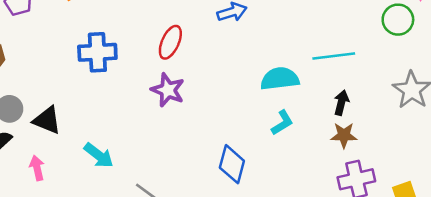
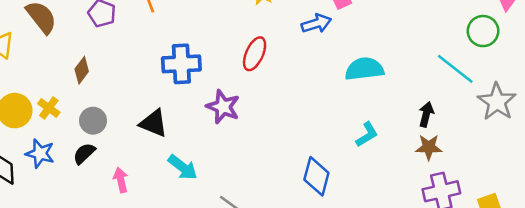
cyan line: (334, 56) -> (455, 69), moved, turned 45
cyan semicircle: (280, 79) -> (364, 69), moved
purple star: (168, 90) -> (223, 107), moved
black triangle: (47, 120) -> (154, 123), moved

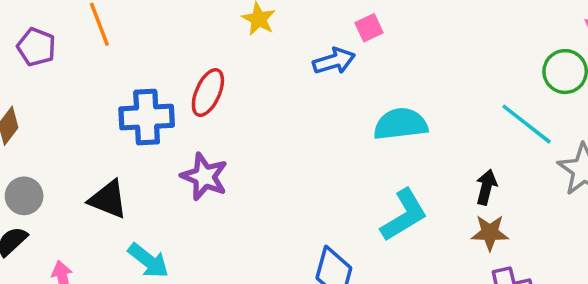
red ellipse: (255, 54) -> (208, 93), moved
cyan L-shape: (367, 135) -> (404, 215), size x1.5

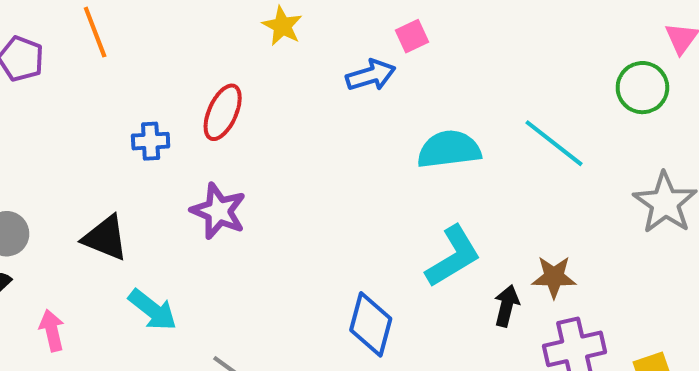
blue cross: (147, 117) -> (151, 141), size x0.6
cyan line: (527, 124) -> (554, 143), moved
black arrow: (486, 187) -> (507, 306), moved

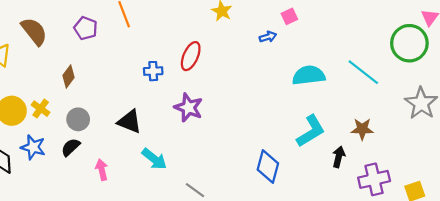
blue arrow: (371, 75) -> (268, 37), size x0.7
green circle: (642, 88) -> (409, 43), size x1.4
brown star: (554, 277) -> (362, 129), moved

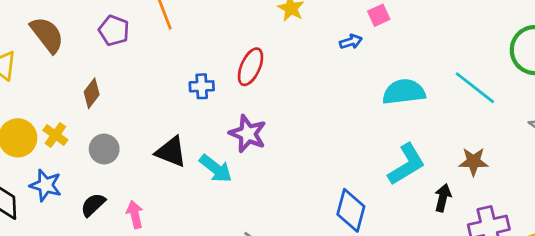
black semicircle: (71, 147) -> (93, 205), moved
cyan arrow: (154, 159) -> (216, 169), moved

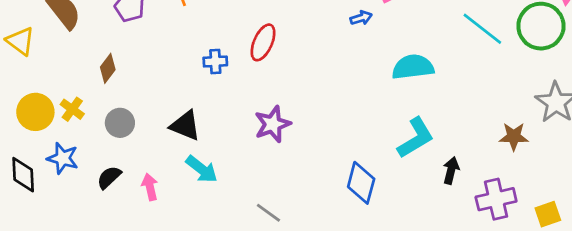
cyan line: (475, 88) -> (482, 29), moved
purple star: (248, 134) -> (273, 124), moved, turned 30
brown star: (473, 162) -> (514, 136), moved
cyan arrow: (216, 169) -> (202, 169), moved

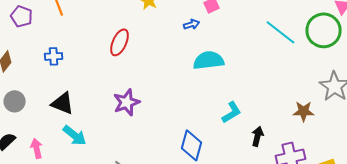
blue cross: (215, 62) -> (54, 56), moved
cyan semicircle: (413, 67) -> (209, 60), moved
cyan L-shape: (416, 138) -> (232, 112), size x0.7

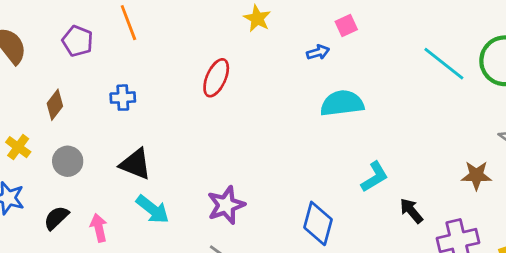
purple star: (127, 102) -> (226, 205), moved
black arrow: (258, 136) -> (411, 211), turned -54

